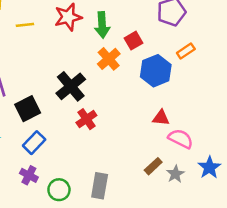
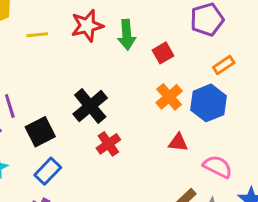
orange cross: (109, 59) -> (169, 97), moved
blue hexagon: (156, 71) -> (208, 103), moved
red triangle: (161, 118) -> (178, 142), moved

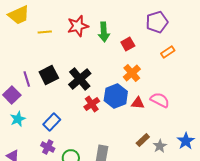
blue hexagon: (208, 103) -> (116, 96), moved
black square: (40, 132) -> (49, 75), moved
pink semicircle: (218, 167) -> (160, 100), moved

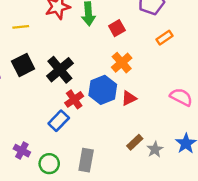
yellow line: (45, 32) -> (21, 27), moved
pink semicircle: (160, 100) -> (181, 97), moved
red triangle: (138, 103) -> (129, 98), turned -32
blue rectangle: (52, 122) -> (59, 121), moved

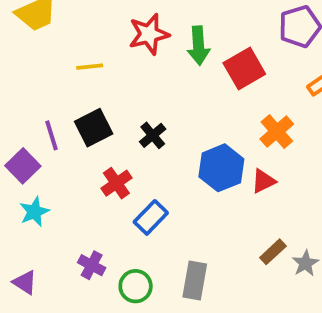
red square: (117, 28) -> (244, 69), size x1.5
orange cross: (122, 63) -> (277, 132), moved
black cross: (60, 70) -> (153, 135), size x0.6
red cross: (74, 99) -> (116, 183), moved

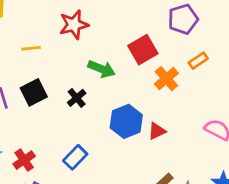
green arrow: (199, 46) -> (101, 69), moved, turned -64
orange cross: (277, 132) -> (166, 79), moved
red cross: (116, 183) -> (24, 160), moved

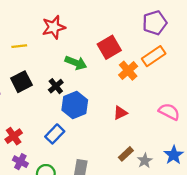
purple pentagon: (183, 19) -> (155, 23), moved
orange rectangle: (198, 61) -> (154, 56), size x1.5
blue hexagon: (126, 121) -> (75, 105), moved

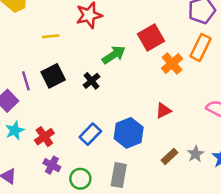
orange rectangle: (154, 56) -> (201, 47), turned -30
green arrow: (76, 63) -> (114, 55), turned -55
blue hexagon: (75, 105) -> (129, 133), moved
gray star: (145, 161) -> (196, 154), moved

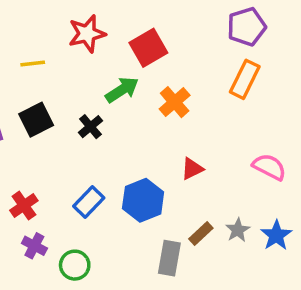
red square: (151, 37) -> (148, 48), moved
orange cross: (172, 64) -> (175, 102), moved
gray rectangle: (119, 175) -> (169, 258), moved

